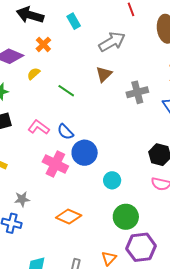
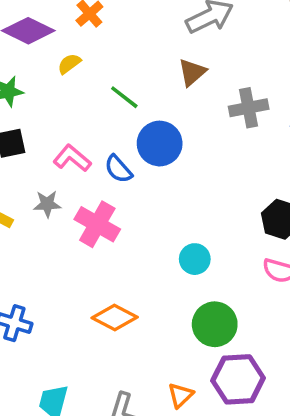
blue circle: (85, 153) -> (160, 144), moved
gray star: (22, 199) -> (47, 204), moved

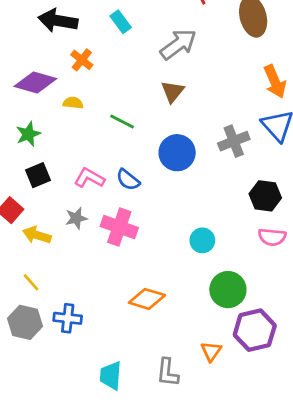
yellow semicircle: (69, 64) -> (73, 103), turned 54
gray cross: (249, 108) -> (234, 141), moved
blue circle: (160, 144) -> (177, 153), moved

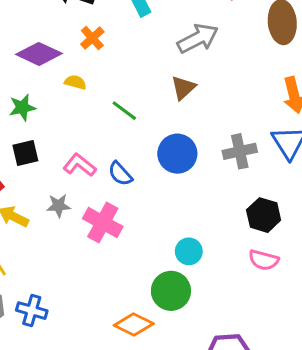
green circle: (228, 290) -> (171, 291), moved
orange diamond: (147, 299) -> (134, 325), moved

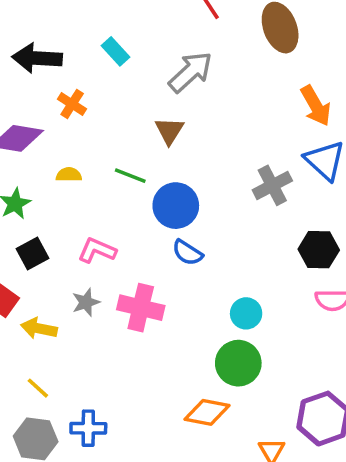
yellow semicircle: (75, 82) -> (69, 175), moved
brown triangle: (183, 88) -> (169, 131), moved
blue circle: (177, 154) -> (176, 206), moved
blue semicircle: (120, 174) -> (187, 253), moved

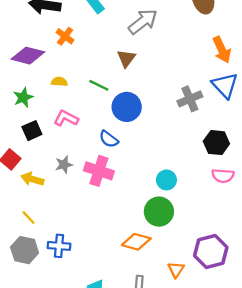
pink L-shape: (97, 250) -> (66, 118), moved
blue semicircle: (187, 253) -> (109, 139), moved

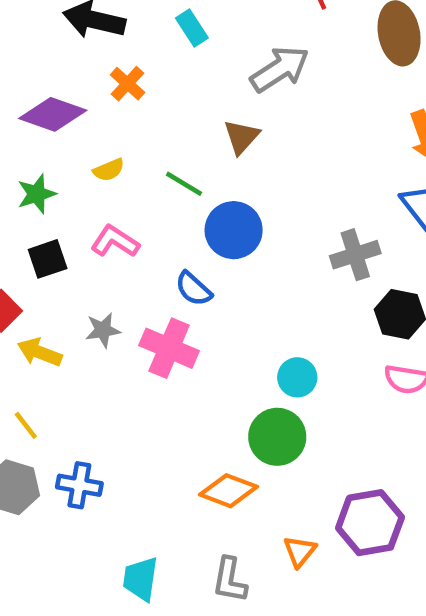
yellow semicircle: (59, 82) -> (109, 170), turned 147
gray cross: (190, 99) -> (355, 255), moved

